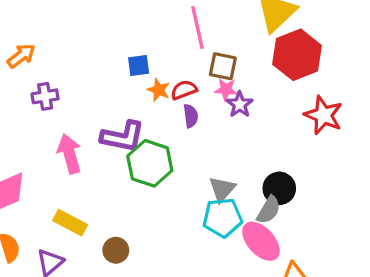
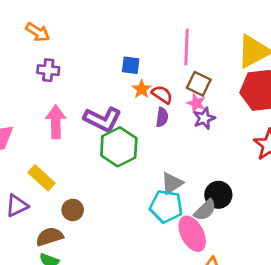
orange arrow: (21, 56) -> (38, 32), turned 55
red semicircle: (184, 90) -> (162, 95), turned 40

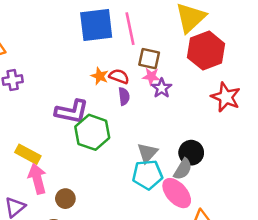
blue square: (131, 65) -> (96, 25), moved, size x2.0
pink arrow: (56, 122) -> (37, 179), moved
yellow rectangle: (42, 178) -> (28, 154), moved

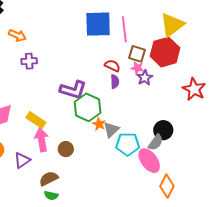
red hexagon: (206, 51) -> (165, 52), moved
orange star: (100, 76) -> (99, 124), moved
gray triangle: (147, 153) -> (111, 130), moved
brown circle: (65, 199) -> (66, 149), moved

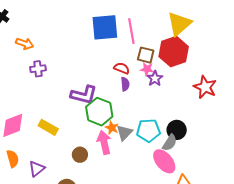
pink arrow: (42, 140) -> (104, 142), moved
cyan pentagon: (128, 144) -> (148, 130), moved

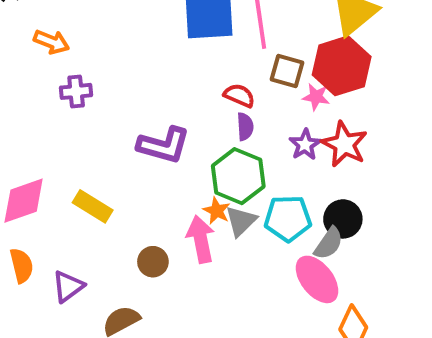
pink star: (147, 69) -> (316, 97), moved
purple star: (155, 78) -> (305, 145), moved
red star: (205, 87) -> (344, 144), moved
green hexagon: (99, 112) -> (238, 176), moved

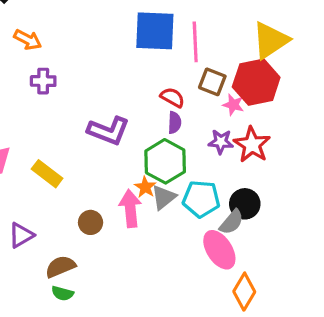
purple star: (305, 145) -> (221, 142), turned 30

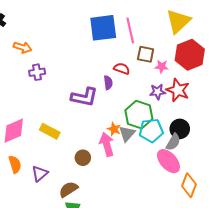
red hexagon: (256, 82) -> (190, 55), moved
purple semicircle: (175, 123) -> (108, 83), moved
green hexagon: (165, 161) -> (139, 115), moved

